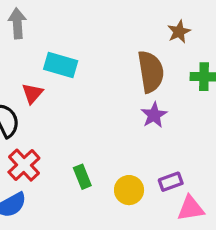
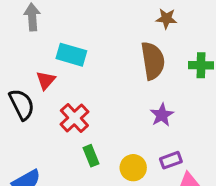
brown star: (179, 32) -> (166, 19), moved, turned 30
purple star: (154, 115) -> (162, 115), moved
red cross: (24, 165) -> (74, 118), moved

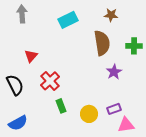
cyan rectangle: (71, 55) -> (68, 20), moved, turned -42
black semicircle: (22, 104) -> (15, 85), moved
purple star: (162, 115) -> (114, 72), moved

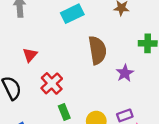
brown semicircle: (102, 43) -> (97, 50), moved

